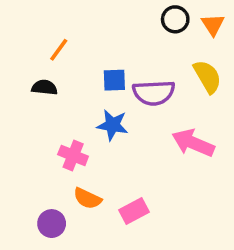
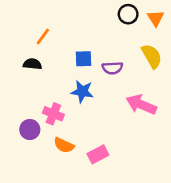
purple semicircle: (154, 93) -> (112, 68), size x0.7
purple circle: (52, 224) -> (30, 130), moved

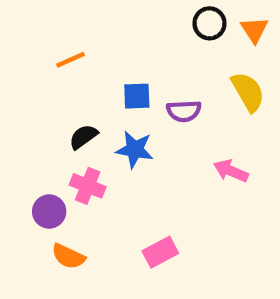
orange line: (43, 36) -> (71, 60), turned 30
black semicircle: (32, 64) -> (83, 137), moved, turned -42
pink arrow: (141, 105) -> (231, 171), size x0.7
orange semicircle: (64, 145) -> (68, 256), moved

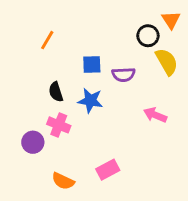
black circle: (209, 23) -> (148, 36), moved
orange line: (71, 60) -> (47, 40), turned -36
black semicircle: (83, 137) -> (56, 92), turned -72
orange semicircle: (68, 256) -> (63, 181), moved

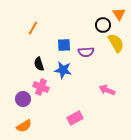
pink arrow: (155, 115) -> (107, 90), moved
orange semicircle: (63, 181) -> (24, 126), moved, turned -56

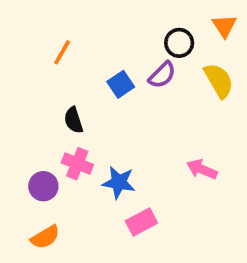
black circle: (103, 25) -> (179, 43), moved
blue square: (64, 45) -> (121, 84), turned -32
purple semicircle: (86, 52) -> (162, 75), moved, turned -42
blue star: (63, 70) -> (119, 182), moved

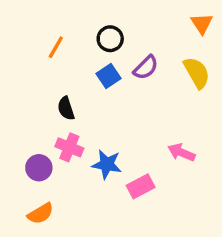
black circle: (179, 43) -> (110, 39), moved
pink rectangle: (141, 222) -> (141, 186), moved

